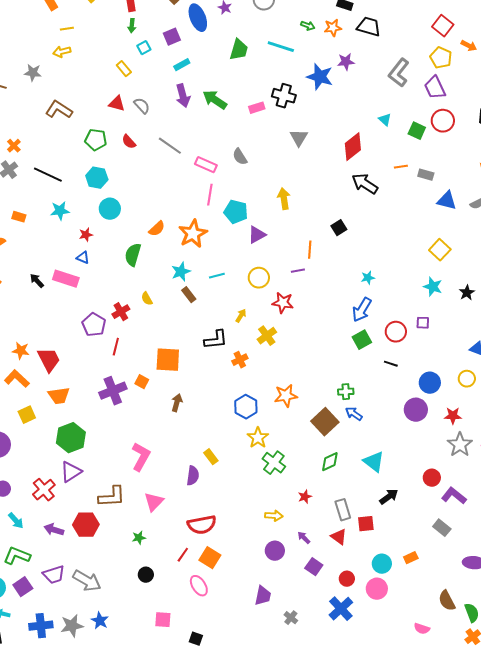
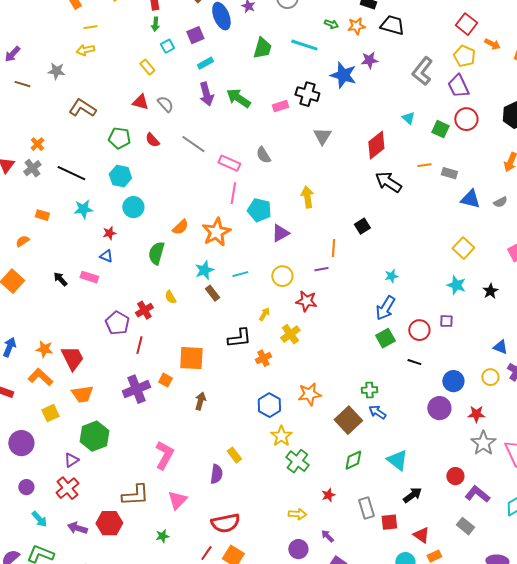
pink rectangle: (66, 279) -> (89, 277), size x0.7
purple triangle: (71, 472) -> (71, 460), moved, size x0.7
red triangle: (339, 537) -> (421, 535), moved

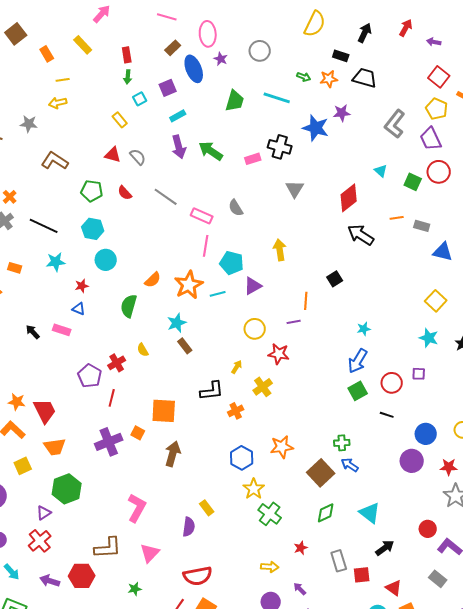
cyan line: (240, 274) -> (218, 294), moved
brown arrow: (200, 401) -> (173, 454), size x1.4

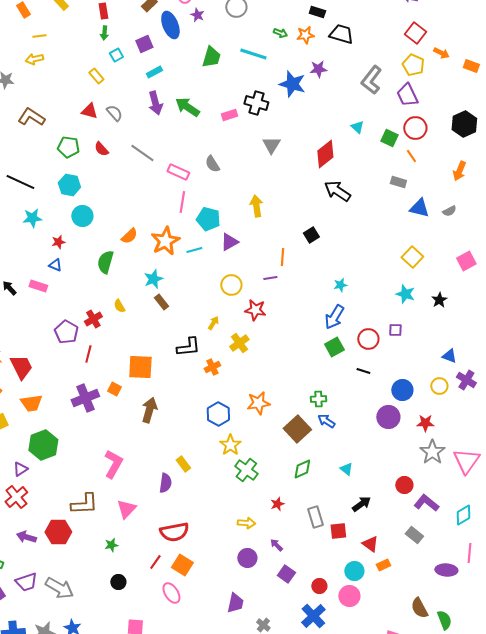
orange line: (397, 218) -> (411, 156), moved, turned 64
cyan triangle: (370, 513) -> (346, 469), size x0.6

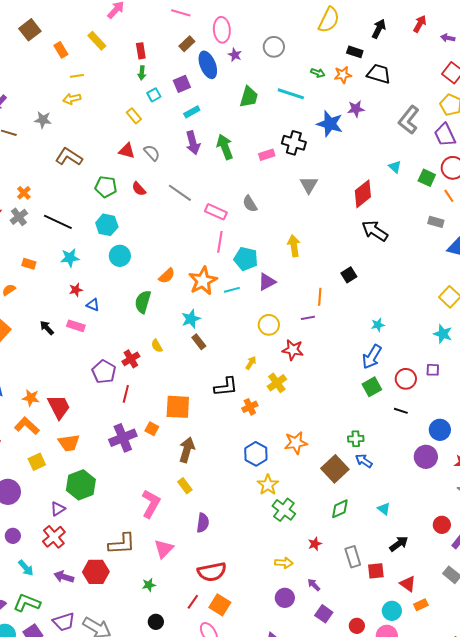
green arrow: (187, 107) -> (225, 147), turned 35
red star: (58, 242) -> (76, 290), moved
yellow rectangle: (183, 464) -> (185, 486), moved

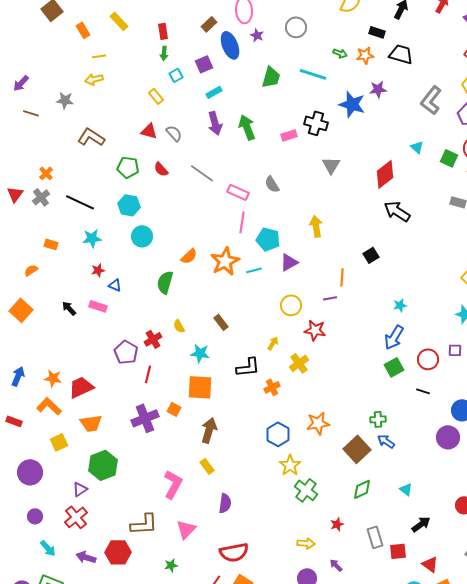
cyan star: (191, 319) -> (200, 353), moved, turned 30
red trapezoid: (59, 407) -> (81, 387), turned -88

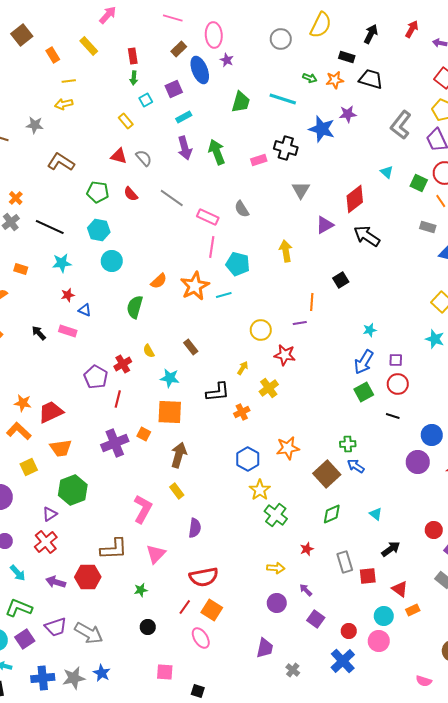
gray circle: (296, 27) -> (281, 39), moved
purple triangle: (289, 262) -> (325, 225), moved
purple square: (455, 350) -> (396, 360), moved

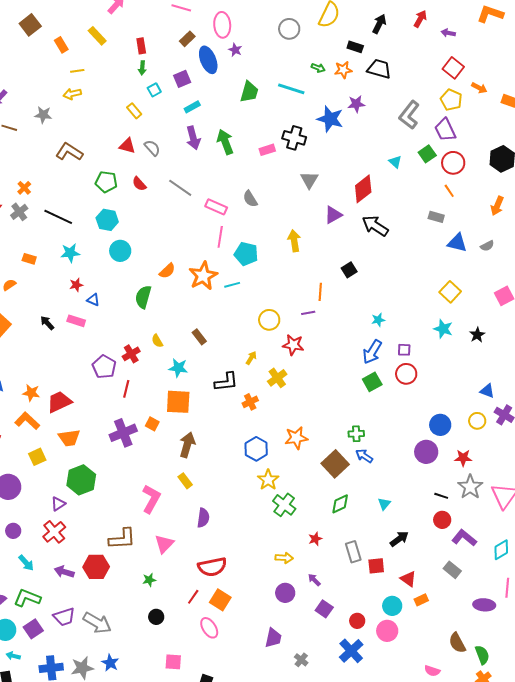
green square: (419, 183) -> (427, 154), moved, turned 30
black line: (393, 416) -> (441, 496), moved
cyan triangle: (376, 514) -> (384, 504), turned 32

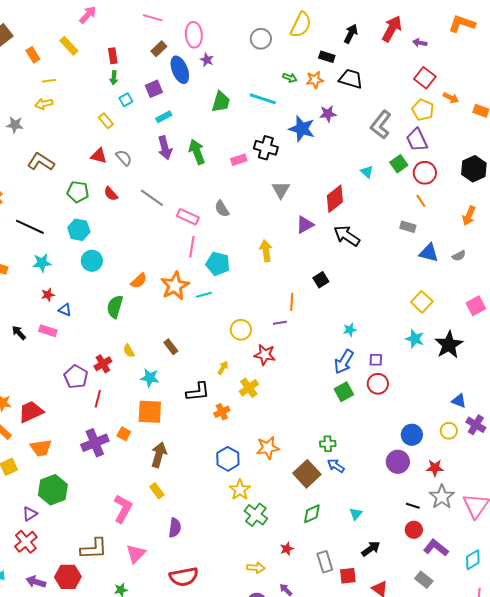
red arrow: (420, 19) -> (392, 29), size x1.5
black star: (477, 335) -> (449, 345), size x1.8

